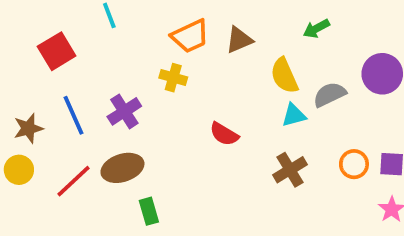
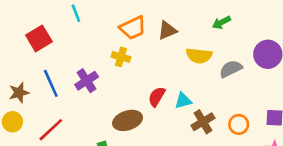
yellow semicircle: (284, 76) -> (199, 56), turned -60
cyan triangle: (294, 115) -> (183, 101), moved
red semicircle: (224, 134) -> (157, 97), turned 90
orange circle: (354, 164) -> (239, 124), moved
brown ellipse: (122, 168) -> (128, 120), moved

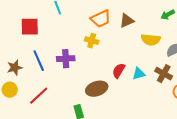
red square: (39, 38) -> (30, 27), turned 30
purple cross: (87, 81) -> (66, 59), turned 30
brown cross: (203, 122) -> (164, 74), moved, turned -30

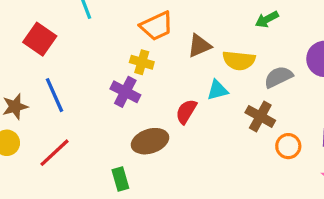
brown triangle: (127, 21) -> (199, 46), moved
red square: (30, 27) -> (40, 39), turned 36
purple cross: (66, 59) -> (125, 92), moved, turned 30
cyan triangle: (139, 74) -> (217, 90), moved

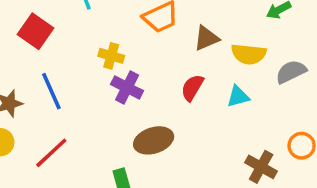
yellow cross: (142, 62) -> (111, 56), moved
cyan triangle: (217, 90) -> (238, 96), moved
red semicircle: (186, 112) -> (192, 88), moved
brown cross: (260, 116) -> (261, 167), moved

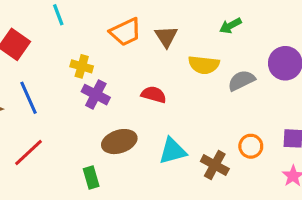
brown triangle: (206, 38) -> (166, 37), moved, turned -40
red semicircle: (192, 88) -> (154, 95), turned 75
cyan triangle: (238, 96) -> (173, 151), moved, size x1.4

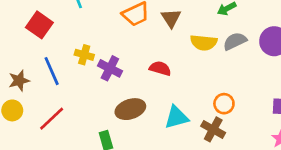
yellow cross: (82, 66) -> (84, 55), moved
gray semicircle: (241, 80) -> (235, 41), moved
orange circle: (251, 146) -> (224, 104), moved

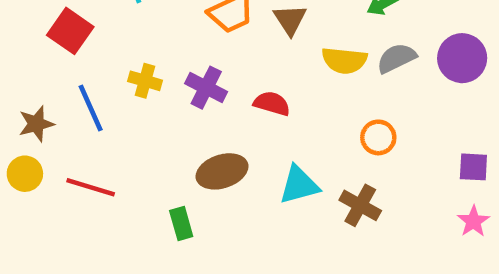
purple cross: (110, 68) -> (206, 88), moved
orange circle: (224, 104) -> (378, 137), moved
red line: (52, 119) -> (91, 187), turned 60

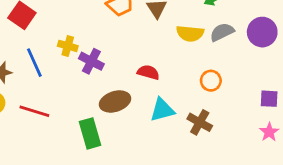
purple cross: (206, 88) -> (91, 61), moved
red semicircle: (272, 103) -> (148, 72), moved
green rectangle: (181, 224) -> (90, 133), size x1.5

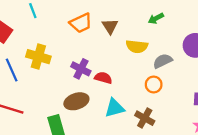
gray semicircle: (222, 32) -> (163, 61), moved
yellow cross: (68, 46) -> (38, 57), size x1.5
purple cross: (91, 61) -> (81, 69), moved

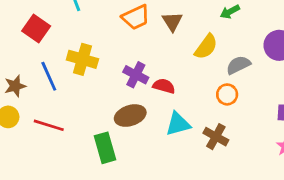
yellow semicircle: (137, 46) -> (206, 47), turned -60

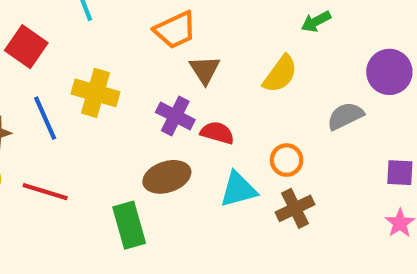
brown triangle: (172, 21) -> (205, 70), moved
gray semicircle: (238, 65) -> (345, 116), moved
orange circle: (227, 94) -> (287, 160), moved
brown cross: (216, 137) -> (295, 208), turned 35

